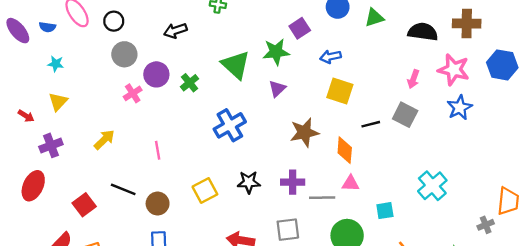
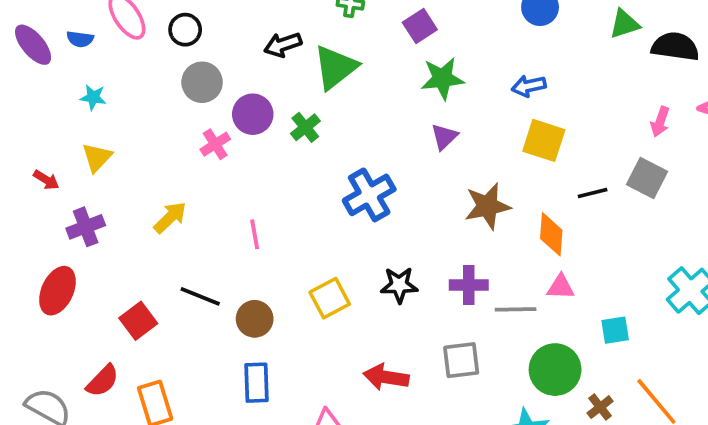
green triangle: (374, 18) -> (625, 24), moved
purple square: (300, 28) -> (420, 26), moved
green triangle: (236, 65) -> (335, 67), moved, turned 40

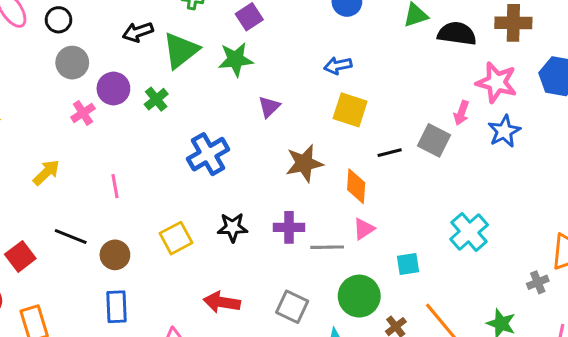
green star: (442, 78) -> (236, 59), moved
pink arrow: (660, 122) -> (461, 113), moved
pink triangle: (561, 287) -> (364, 229), turned -35
gray square: (461, 360) -> (292, 307), moved, turned 32

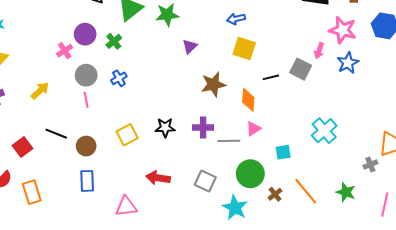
gray circle: (72, 63) -> (86, 75), moved
blue cross: (208, 154) -> (119, 78), moved, size x0.6

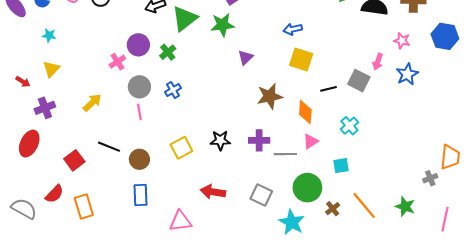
pink star: (343, 30) -> (402, 41), size x0.6
cyan cross: (324, 131) -> (349, 126), moved, size x0.7

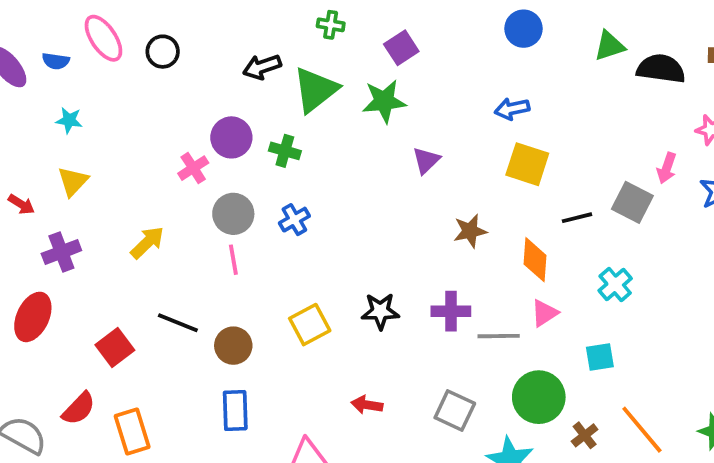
green cross: (168, 52) -> (285, 151), turned -35
brown star: (270, 96) -> (470, 231), size x0.7
red arrow: (213, 192) -> (367, 405), size x0.7

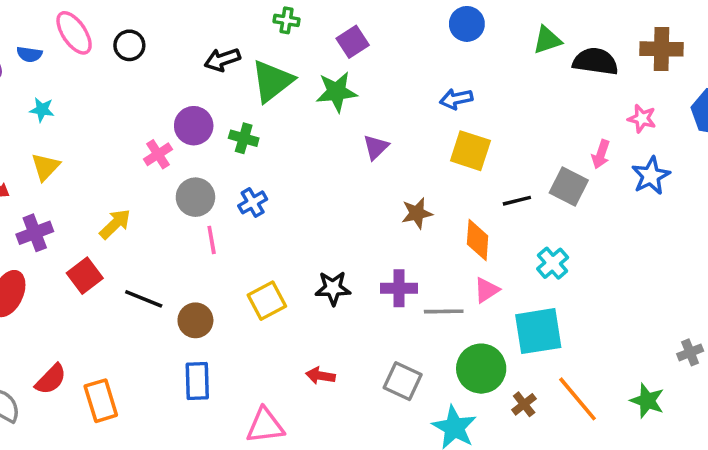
pink line: (233, 260) -> (212, 240), moved
red square: (115, 347) -> (85, 276), moved
cyan square: (600, 357) -> (538, 331), size x1.8

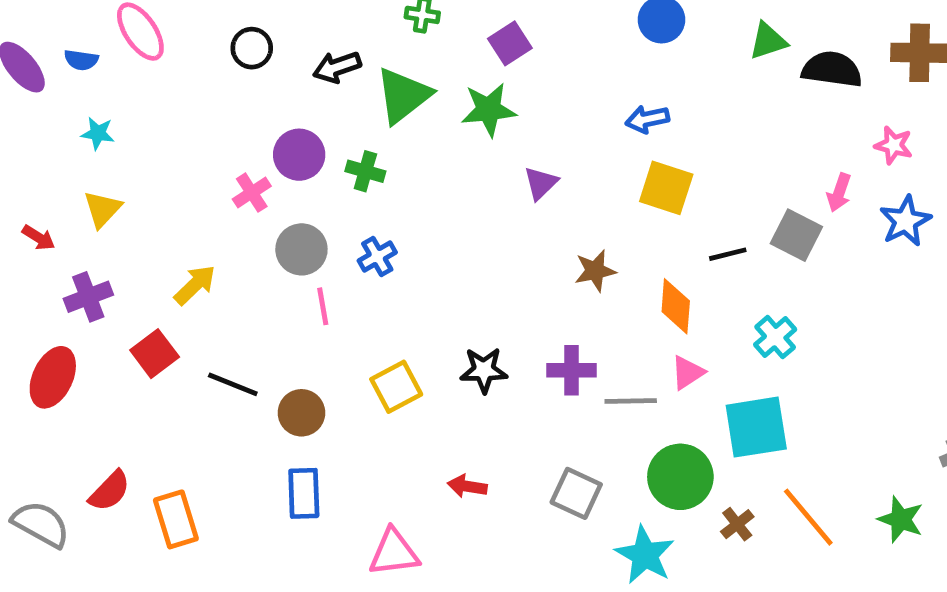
black circle: (129, 45) -> (252, 48), moved

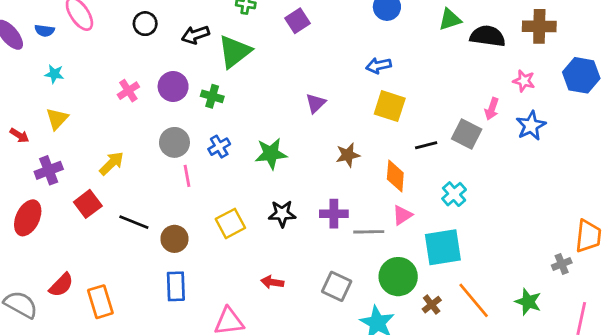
green star: (489, 110) -> (271, 154), moved
pink cross: (252, 193) -> (128, 91), moved

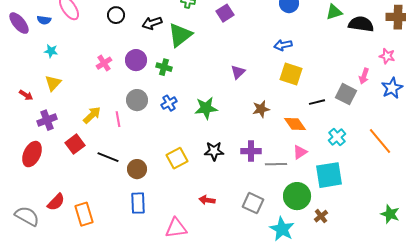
pink line: (187, 176) -> (118, 119), moved
orange diamond: (395, 176) -> (295, 124), turned -40
orange line: (474, 300) -> (380, 141), moved

